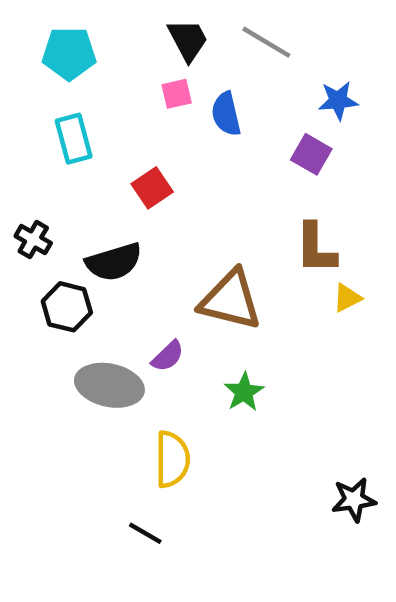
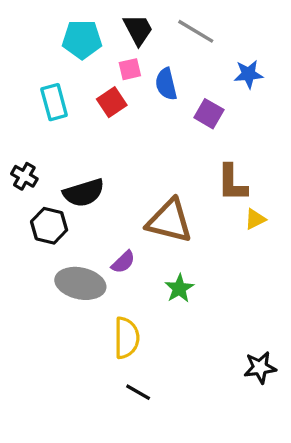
cyan pentagon: (69, 53) -> (82, 40), moved
purple square: (311, 154) -> (209, 114), moved
red square: (152, 188) -> (112, 102), moved
black line: (145, 533) -> (138, 392), moved

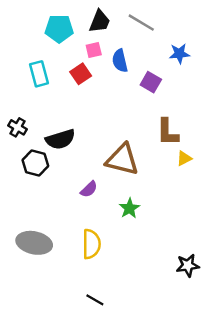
black trapezoid: (138, 30) -> (100, 21), turned 50
gray ellipse: (80, 283) -> (34, 243), moved
black line: (138, 392) -> (95, 300), moved

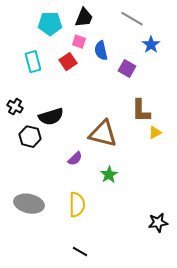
gray line: (141, 23) -> (132, 19), moved
pink square: (94, 50) -> (79, 42), turned 32
blue star: (179, 54) -> (151, 45), turned -30

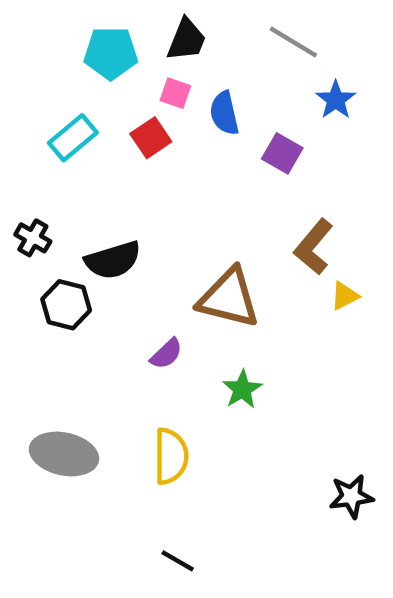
cyan rectangle: (33, 62) -> (73, 138), turned 65
brown L-shape: (141, 111) -> (313, 247), turned 40

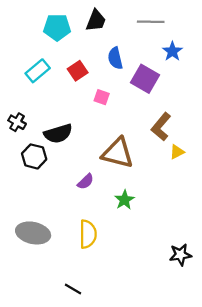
gray line: (293, 42) -> (151, 22), turned -30
pink square: (175, 93) -> (102, 97), moved
purple square: (282, 153) -> (145, 79), size x1.4
black line: (178, 561) -> (73, 289), moved

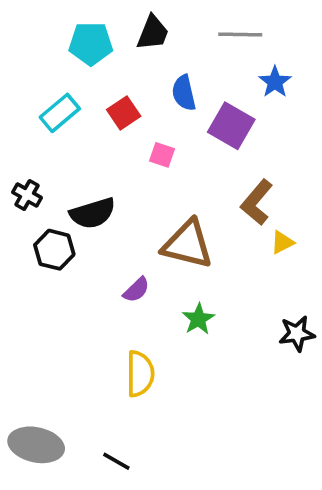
gray ellipse: (33, 233) -> (36, 445), moved
black star: (180, 255) -> (297, 334), moved

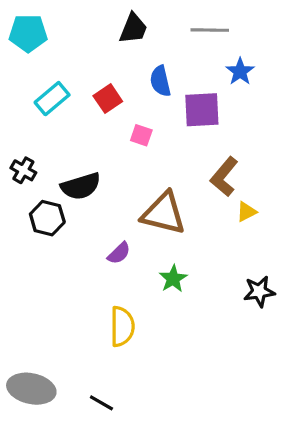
cyan pentagon: (91, 44) -> (28, 33), moved
purple square: (231, 126) -> (202, 110), turned -33

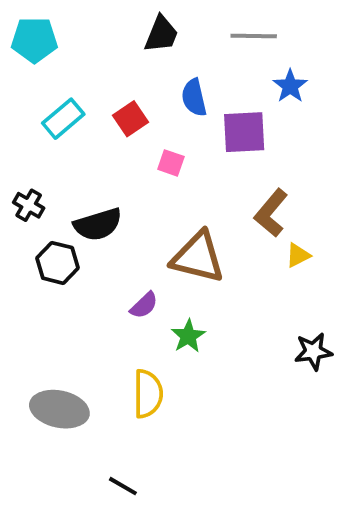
green star: (173, 279) -> (188, 336), moved
gray ellipse: (31, 389) -> (59, 409), moved

